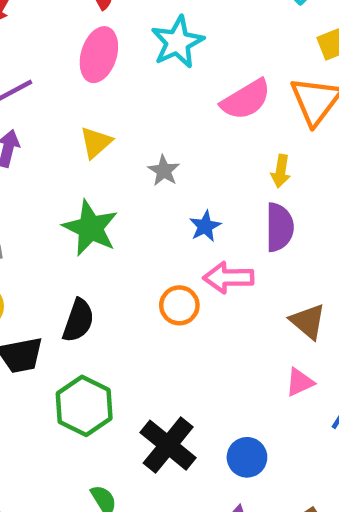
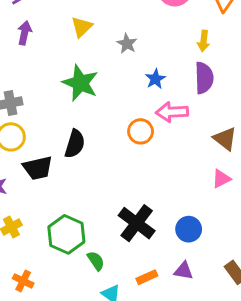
green hexagon: (84, 406) -> (66, 234), moved

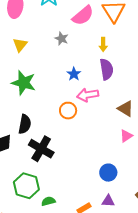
gray star: (127, 44) -> (62, 39), moved
black cross: (137, 223) -> (41, 149), moved
green semicircle: (96, 261) -> (48, 201), turned -64

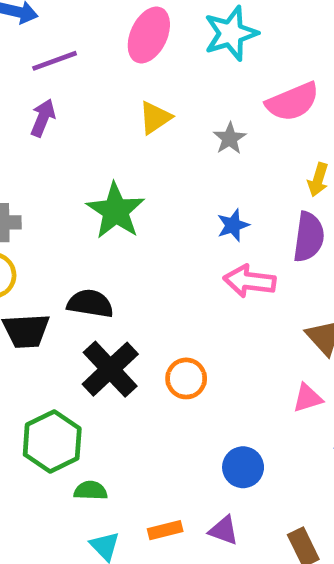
yellow triangle: (20, 45) -> (155, 118), moved
orange circle: (68, 111) -> (186, 378), moved
black semicircle: (25, 124) -> (90, 304), turned -108

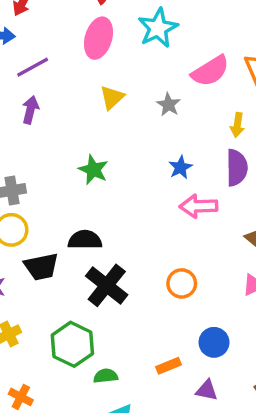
green star: (116, 211) -> (93, 170), size x0.7
orange circle: (186, 378) -> (182, 283), moved
orange rectangle: (165, 530) -> (169, 366), moved

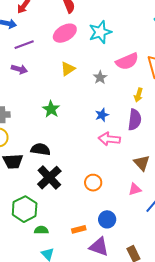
pink ellipse: (98, 38) -> (65, 33), turned 35
purple arrow: (30, 110) -> (19, 69), turned 84
purple triangle: (207, 390) -> (99, 247), size x1.5

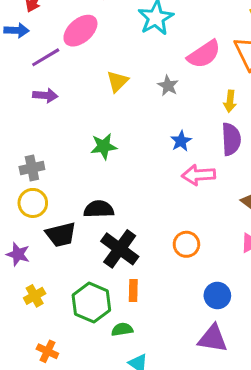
pink ellipse: (65, 33) -> (80, 31), moved
green star: (51, 109) -> (104, 146), turned -30
orange rectangle: (79, 229) -> (133, 291), moved, turned -64

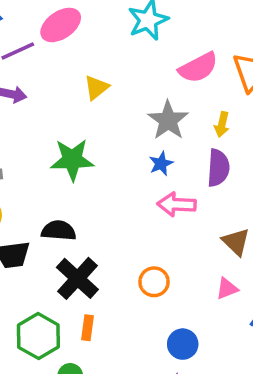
gray star: (168, 86) -> (168, 120), moved, size x1.6
green star: (104, 146) -> (72, 160), size x1.4

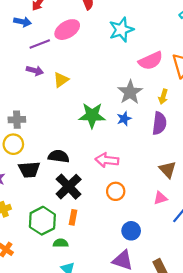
yellow triangle: (96, 88) -> (61, 80), moved
green star: (72, 160) -> (92, 115), moved
pink arrow: (177, 204) -> (107, 160), moved

